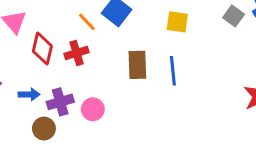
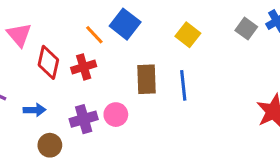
yellow square: (177, 22) -> (188, 35), turned 30
purple cross: (60, 102) -> (84, 119), moved
pink circle: (93, 109) -> (116, 115), moved

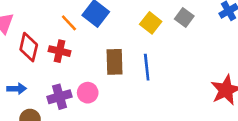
gray square: (246, 29) -> (184, 18), moved
red cross: (84, 67) -> (60, 51), turned 30

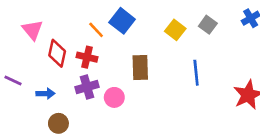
blue line: (147, 67) -> (196, 73), moved
purple cross: (60, 97) -> (87, 87), moved

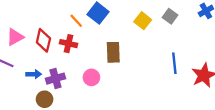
pink triangle: (32, 30) -> (15, 37), moved, turned 42
blue line: (196, 73) -> (174, 63), moved
purple cross: (87, 87) -> (55, 79), moved

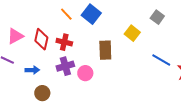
orange line: (76, 21) -> (66, 14), moved
yellow square: (143, 21) -> (132, 33), moved
blue line: (174, 63) -> (161, 60), turned -54
purple cross: (55, 79) -> (65, 66), moved

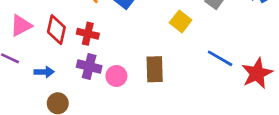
brown rectangle: (105, 50) -> (155, 69), moved
purple cross: (65, 66) -> (89, 66), turned 30

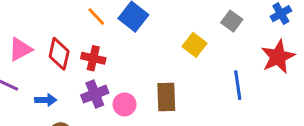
blue line: (220, 58) -> (238, 85), turned 52
purple cross: (89, 66) -> (95, 94), turned -35
red star: (257, 73) -> (278, 57), moved

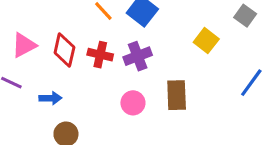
blue line: (238, 85) -> (251, 83), turned 44
purple cross: (95, 94) -> (138, 56), moved

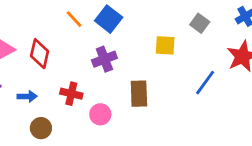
yellow square: (206, 41) -> (165, 45), turned -35
red cross: (100, 55) -> (71, 94), moved
pink circle: (133, 103) -> (100, 114), moved

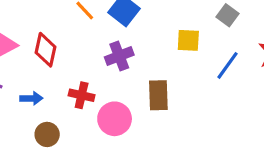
blue line: (205, 83) -> (227, 65), moved
pink circle: (100, 114) -> (115, 119), size x1.4

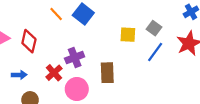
gray square: (227, 15) -> (154, 28), moved
purple cross: (119, 56) -> (75, 57), moved
red cross: (82, 95) -> (54, 73), turned 35

